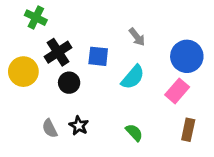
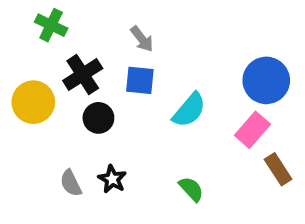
gray arrow: (137, 37) -> (142, 39), moved
brown rectangle: (188, 130) -> (278, 169), moved, turned -45

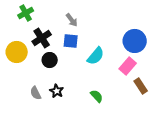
green cross: (51, 25) -> (26, 13), turned 35

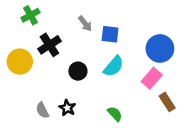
blue square: (71, 41) -> (110, 34), moved
black circle: (50, 60) -> (78, 71), moved

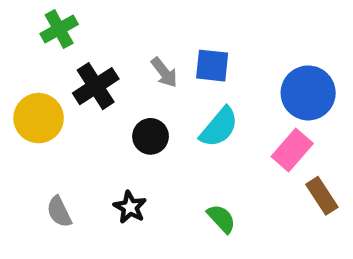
gray arrow: (85, 24) -> (164, 72), moved
gray semicircle: (42, 110) -> (59, 212), moved

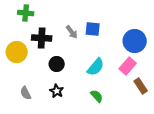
green cross: (59, 29) -> (26, 13), turned 35
black cross: (96, 86) -> (42, 38), turned 36
cyan semicircle: (219, 127) -> (96, 67), moved
black circle: (151, 136) -> (57, 64), moved

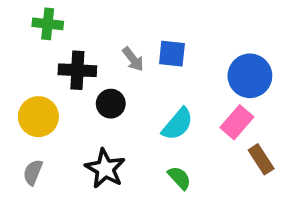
yellow circle: (17, 52) -> (38, 117), moved
black circle: (57, 64) -> (111, 104), moved
black star: (57, 91) -> (105, 169), size x1.5
gray semicircle: (26, 93) -> (33, 172), moved, turned 48

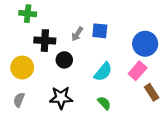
gray arrow: (133, 59) -> (77, 34), turned 72
black star: (105, 169) -> (61, 98), turned -30

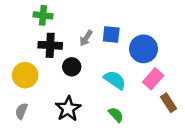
green cross: (28, 14) -> (43, 15), moved
blue circle: (145, 44) -> (143, 49), moved
cyan semicircle: (103, 72) -> (115, 80), turned -96
black star: (61, 98) -> (68, 109), turned -30

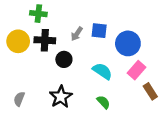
yellow circle: (25, 75) -> (18, 41), moved

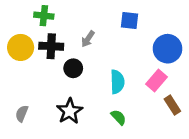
blue square: (99, 31) -> (130, 21), moved
blue circle: (128, 43) -> (168, 49), moved
cyan semicircle: (102, 71) -> (117, 82), turned 54

